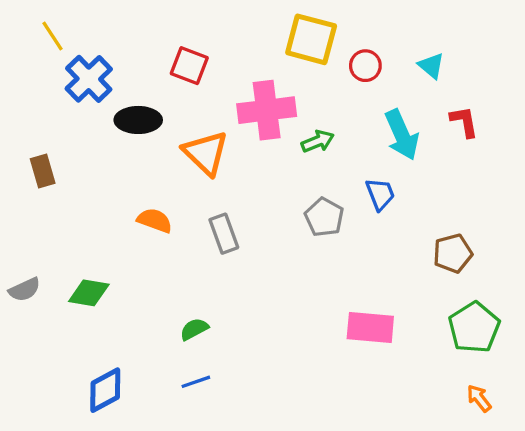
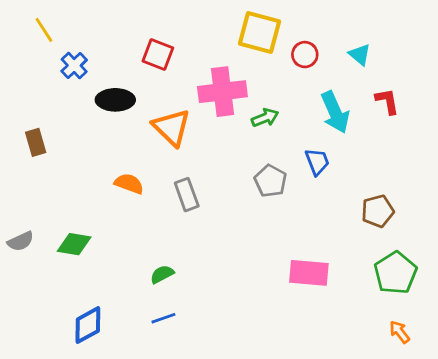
blue cross: (89, 79) -> (74, 66), size x0.7

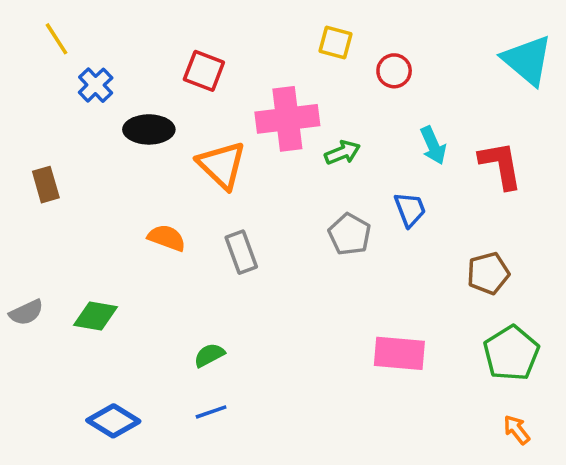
yellow square: (260, 33) -> (335, 42), size x0.6
cyan triangle: (360, 55) -> (527, 60), moved, size x1.8
red L-shape: (387, 101) -> (501, 165), moved, size x1.4
cyan arrow: (335, 112) -> (433, 145), size x0.7
blue diamond: (88, 325) -> (113, 421), turned 60

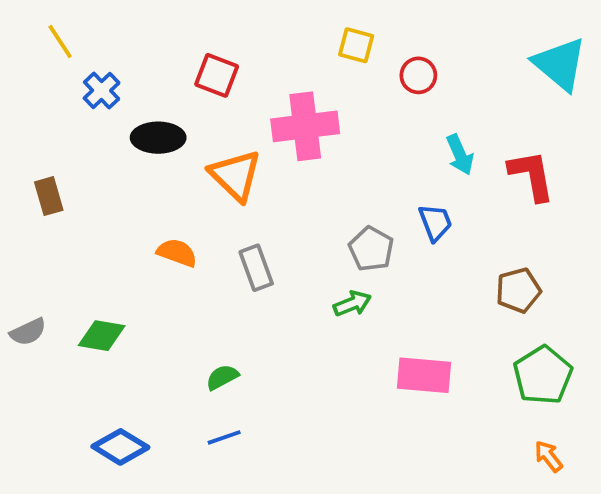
green arrow: (343, 153) -> (352, 304), moved

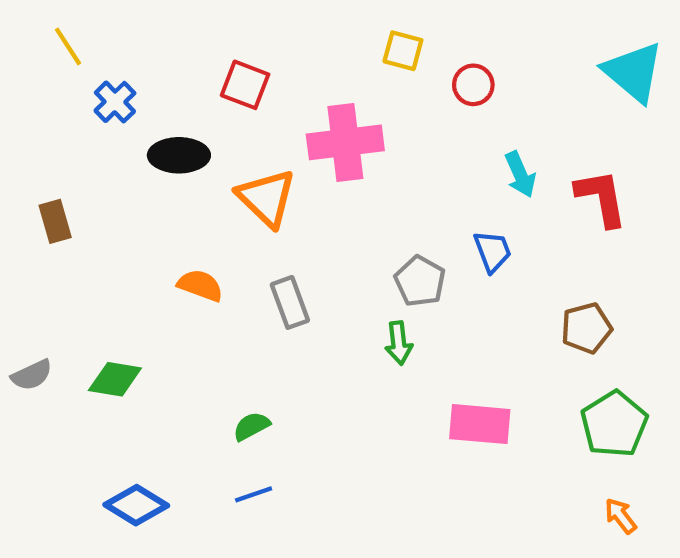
green arrow: (352, 304) -> (399, 343), turned 105

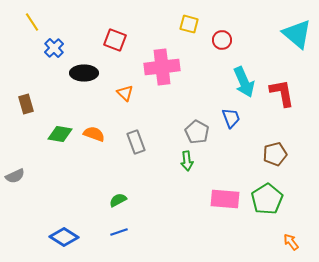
cyan arrow: (520, 174) -> (244, 82), size x1.4
orange triangle: (266, 198) -> (125, 93), size x0.6
green diamond: (115, 379) -> (60, 134), moved
green pentagon: (614, 424) -> (267, 199), moved

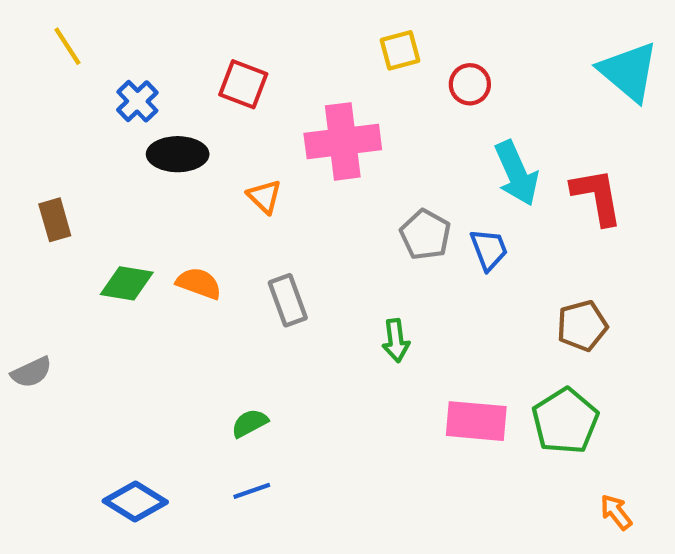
yellow square: (189, 24) -> (400, 50), turned -30
blue cross: (54, 48) -> (137, 101), moved
gray pentagon: (197, 132) -> (425, 235), moved

